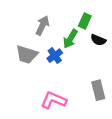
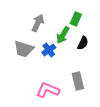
black semicircle: (98, 40) -> (83, 43), moved, turned -88
gray rectangle: (98, 90) -> (78, 81), moved

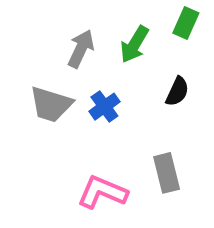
green rectangle: (76, 19) -> (186, 23), moved
green arrow: (63, 35) -> (134, 44), moved

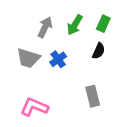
green rectangle: (186, 23) -> (103, 24), moved
pink L-shape: (102, 192) -> (34, 107), moved

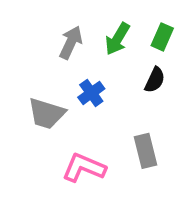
gray trapezoid: (28, 58) -> (46, 114), moved
pink L-shape: (34, 107) -> (84, 168), moved

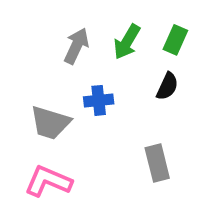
blue cross: (91, 93) -> (99, 100), turned 30
pink L-shape: (84, 168) -> (48, 181), moved

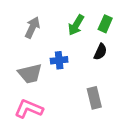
gray arrow: (76, 46) -> (32, 27), moved
gray trapezoid: (50, 123) -> (30, 74), turned -30

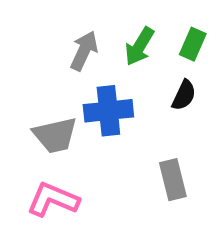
gray arrow: (32, 27) -> (84, 51), moved
blue cross: (59, 60) -> (108, 111), size x1.5

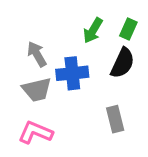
gray arrow: (84, 51) -> (37, 54), moved, turned -55
black semicircle: (184, 95) -> (122, 63), size x1.5

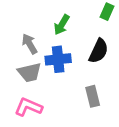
green rectangle: (128, 29) -> (107, 12), moved
green arrow: (93, 30) -> (62, 25), moved

